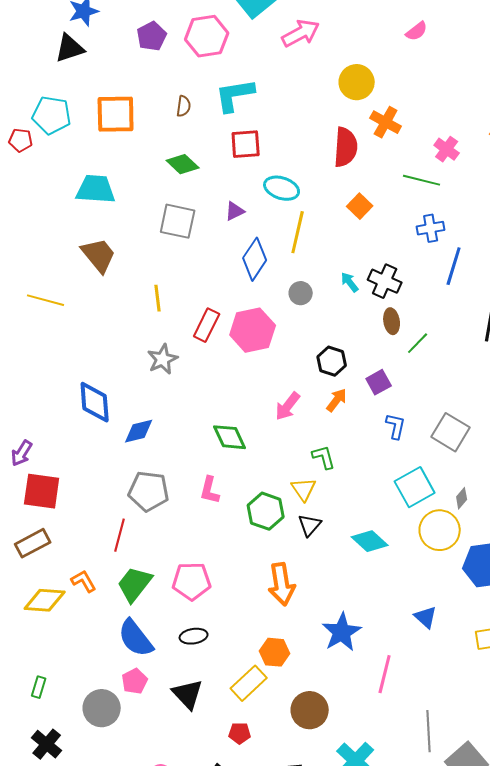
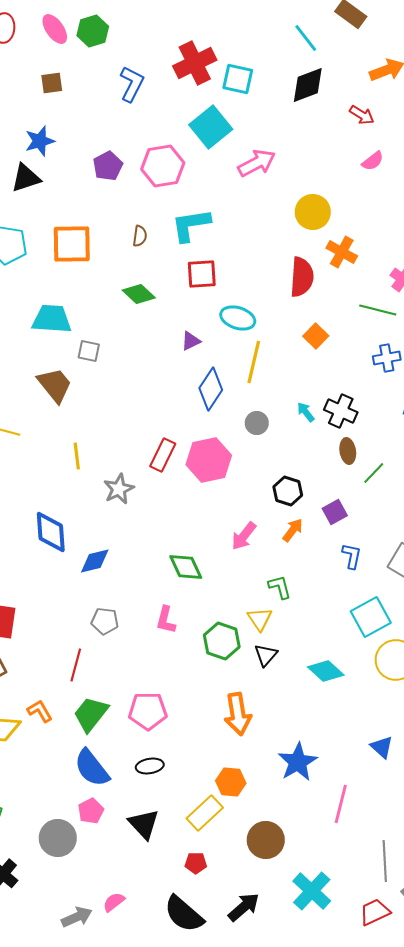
gray square: (178, 221) -> (89, 351), moved, size x0.6
yellow line: (158, 298) -> (77, 456), moved
gray pentagon: (149, 491) -> (105, 621), size x0.7

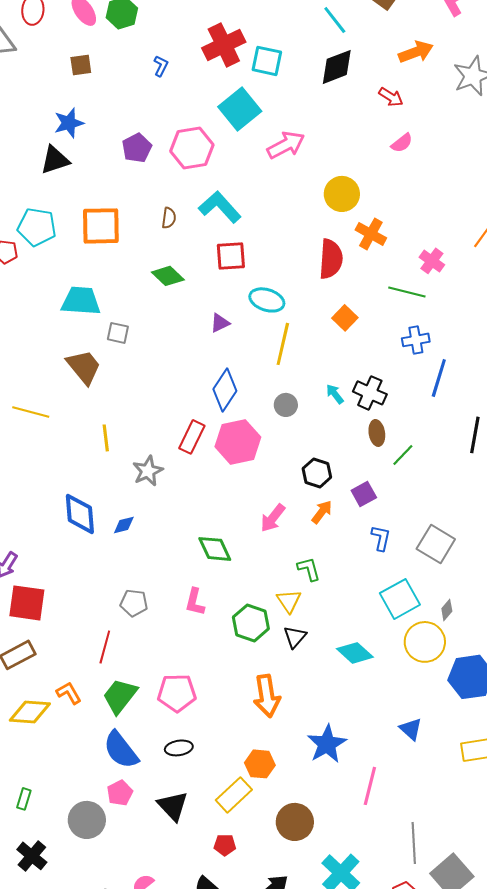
blue L-shape: (132, 84) -> (161, 66), size x0.6
cyan L-shape: (191, 225) -> (220, 207), turned 57
blue diamond: (211, 389) -> (225, 390), moved
blue diamond: (95, 561) -> (124, 525), moved, size x0.7

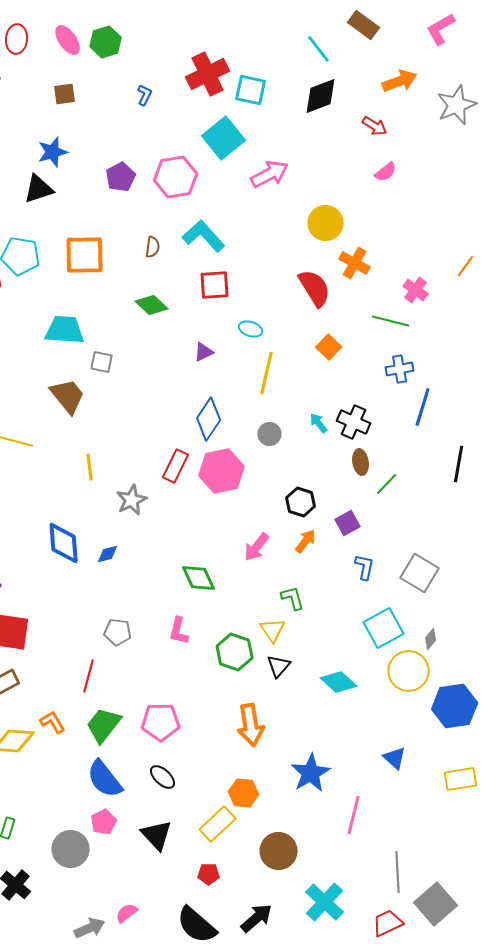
red semicircle: (331, 259) -> (315, 288), turned -36
cyan ellipse: (267, 300) -> (251, 329), size x0.7
black ellipse: (179, 748) -> (163, 777), turned 52

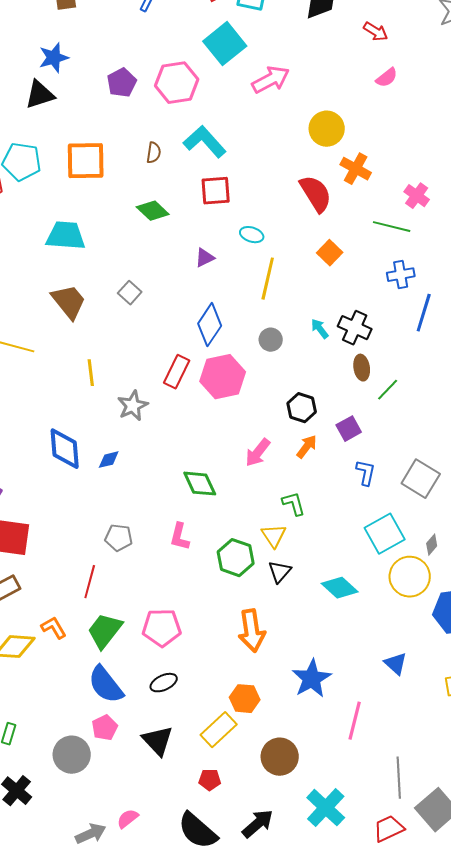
gray square: (102, 362) -> (130, 293), moved, turned 30
black ellipse: (163, 777) -> (164, 683), turned -68

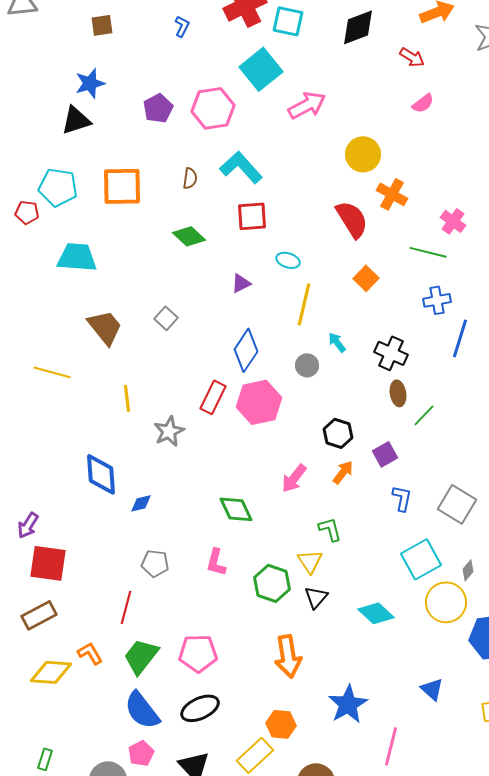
cyan trapezoid: (66, 236) -> (77, 257), moved
cyan arrow: (320, 329) -> (337, 342), moved
blue diamond: (109, 460) -> (141, 503), moved
black ellipse: (164, 683) -> (200, 708), size x1.4

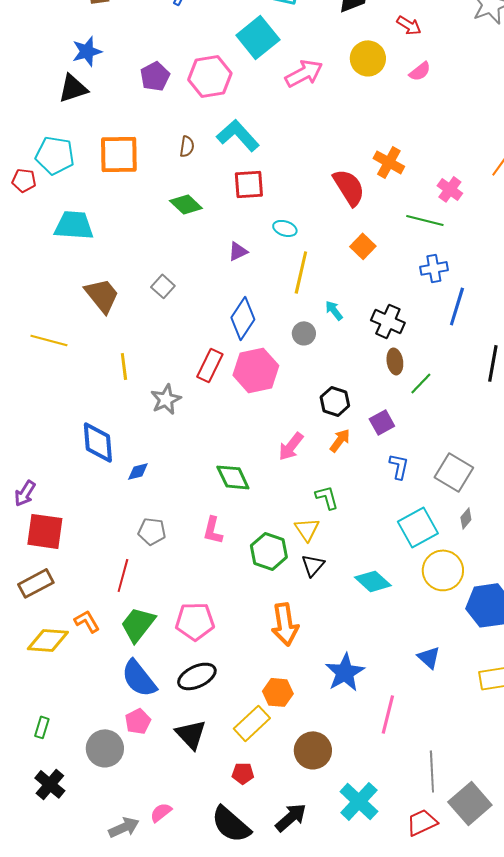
yellow circle: (363, 154) -> (368, 58), moved
gray diamond: (468, 570) -> (466, 518), moved

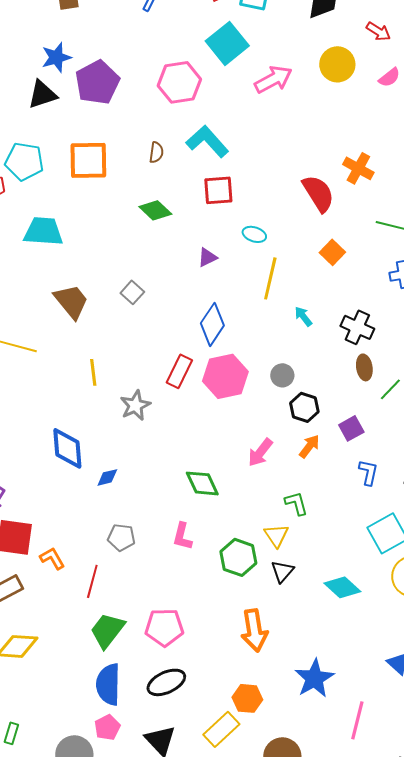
purple pentagon: (155, 76) -> (97, 82), moved, size x1.5
gray circle: (304, 333) -> (282, 375), moved
orange L-shape: (87, 621) -> (52, 558), moved
blue semicircle: (139, 678) -> (108, 684), turned 39

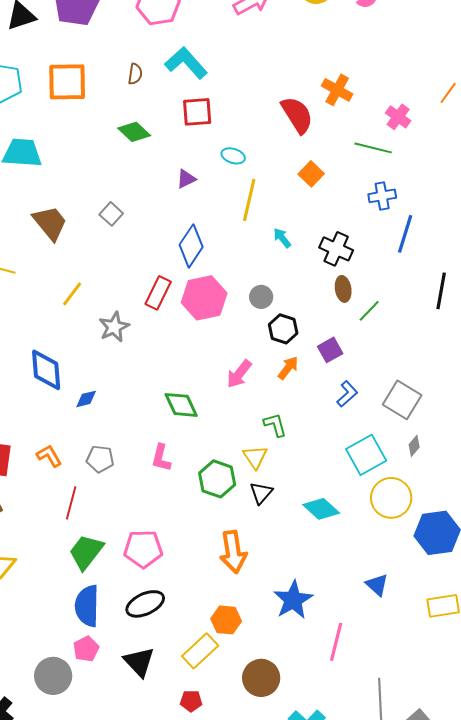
yellow line: (93, 372) -> (72, 294), turned 44
blue L-shape: (368, 472) -> (347, 394), turned 36
orange L-shape: (52, 558) -> (49, 456), moved

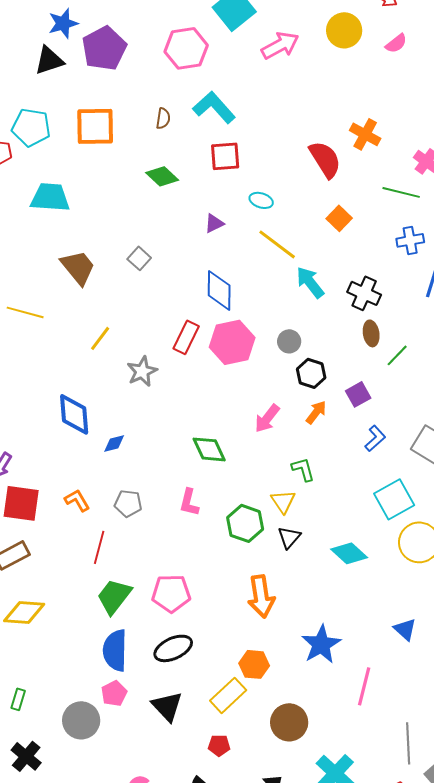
yellow line: (249, 200) -> (277, 244), turned -66
cyan arrow: (282, 238) -> (310, 282), size x1.6
blue diamond: (191, 246) -> (219, 290), turned -33

